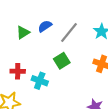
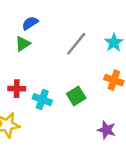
blue semicircle: (45, 26) -> (30, 23), moved
green square: (62, 61) -> (76, 96), moved

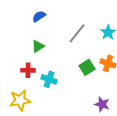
green triangle: (23, 44) -> (38, 46), moved
green square: (76, 96) -> (87, 67), moved

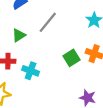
gray line: (77, 33) -> (48, 22), moved

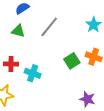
green triangle: (19, 35) -> (18, 31), moved, turned 48

